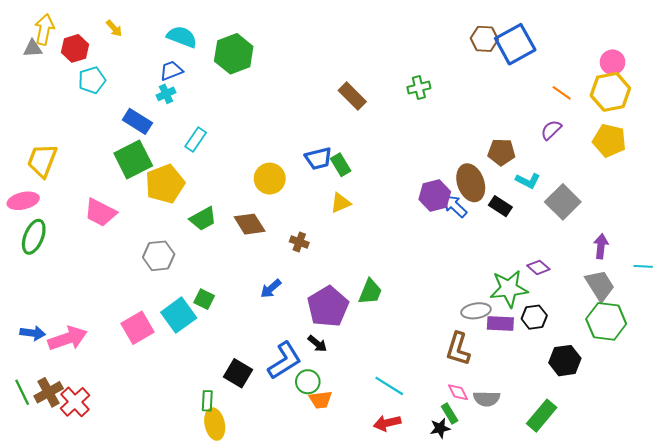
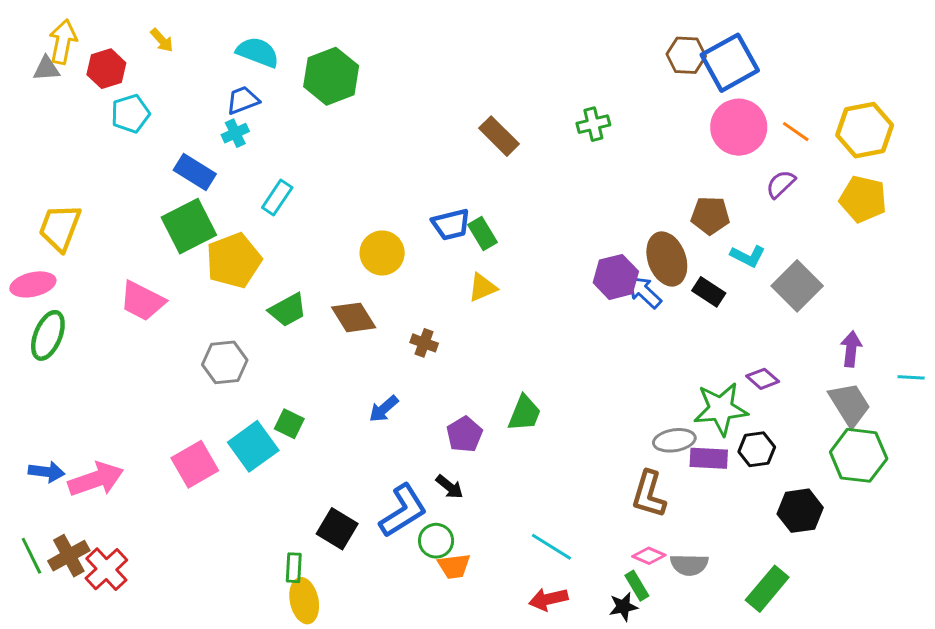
pink circle: (613, 62) -> (739, 127), moved, size x1.6
purple pentagon: (328, 307) -> (465, 434), size x0.6
pink diamond: (458, 392) -> (649, 556), turned -40

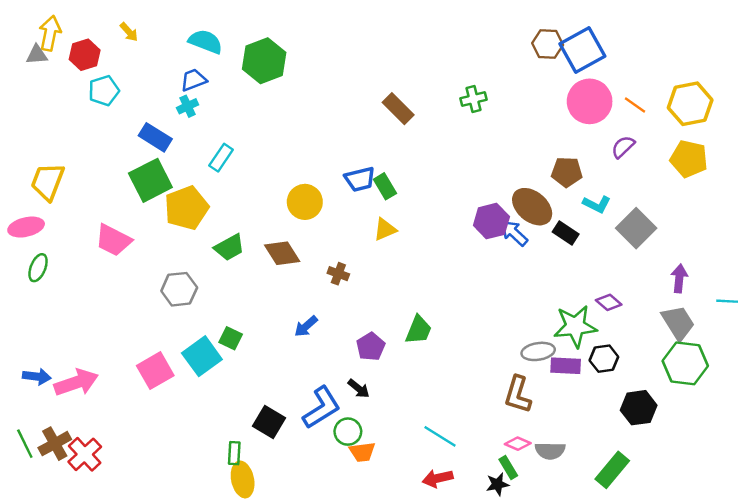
brown ellipse: (667, 259) -> (532, 207), turned -30
green ellipse: (48, 335) -> (38, 268), size x0.7

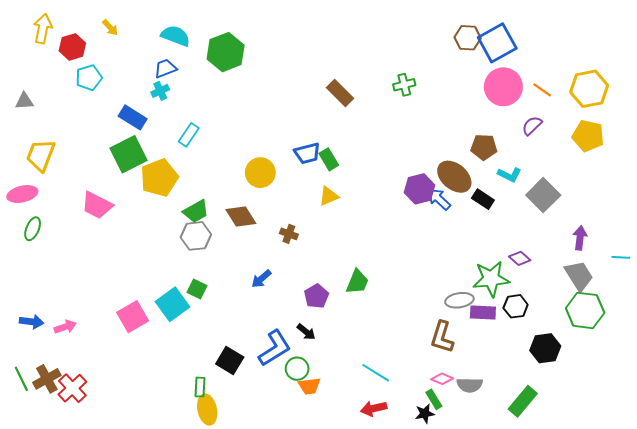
gray triangle: (37, 55) -> (24, 101), moved
gray hexagon: (179, 289) -> (196, 236), moved
pink arrow: (76, 383) -> (65, 327), size x0.6

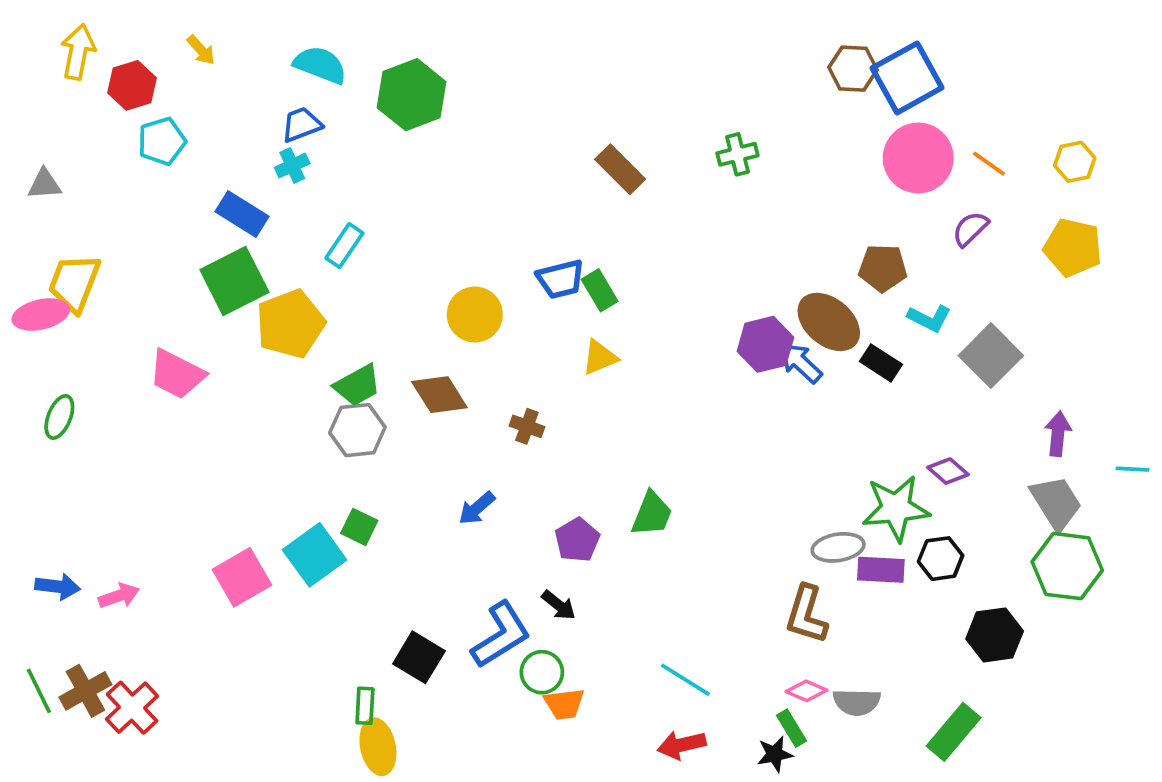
yellow hexagon: (589, 89) -> (1075, 162), size x0.6
pink ellipse: (22, 194) -> (41, 315), moved

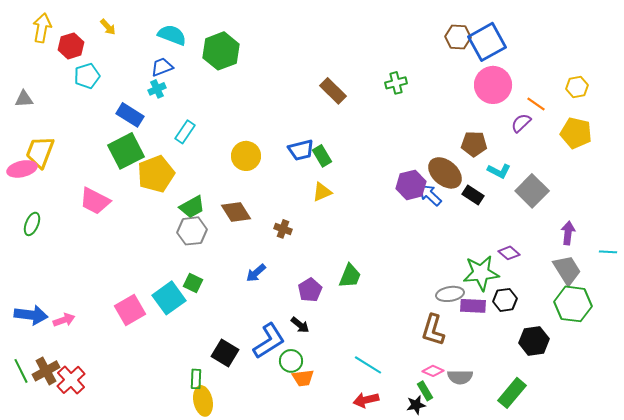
orange line: (989, 164) -> (536, 104), moved
yellow circle: (475, 315) -> (246, 156), moved
blue arrow: (57, 587) -> (31, 315), size x1.4

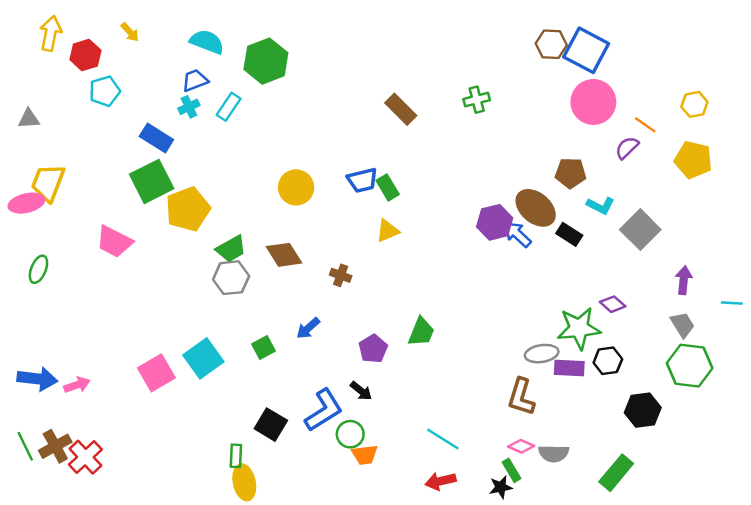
blue square: (487, 42) -> (586, 50), turned -33
cyan rectangle: (185, 132) -> (229, 107), moved
gray trapezoid: (567, 270) -> (682, 325), size x0.7
green square: (193, 283) -> (264, 348), moved, turned 36

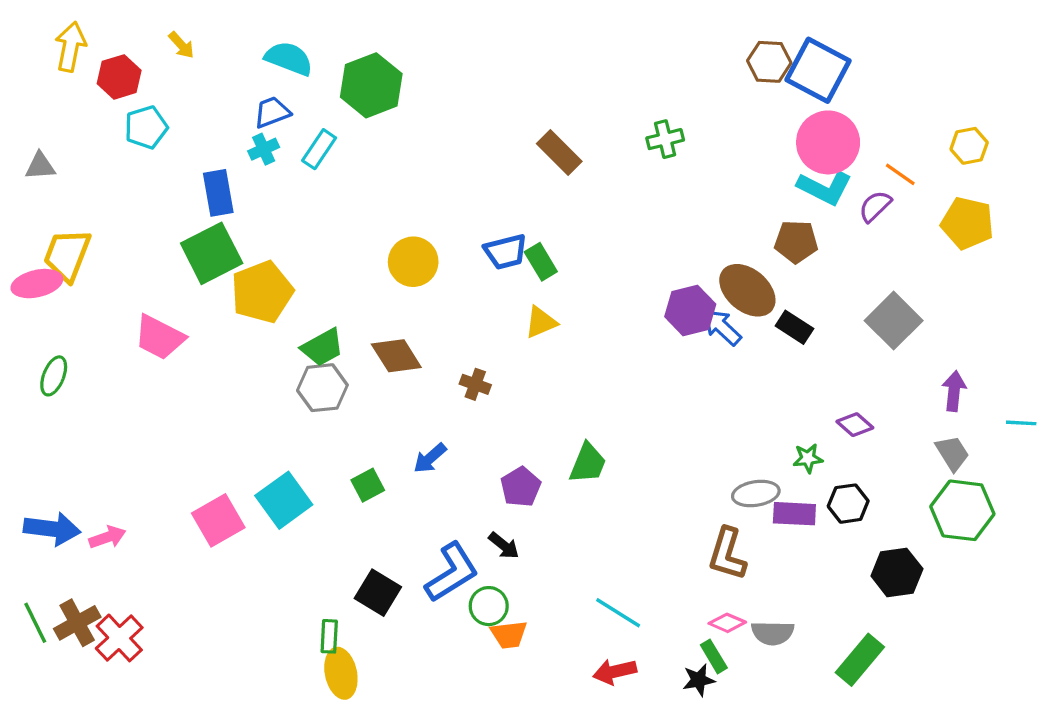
blue rectangle: (156, 138) -> (218, 193), turned 48
cyan L-shape: (601, 205) -> (825, 188), moved, size x1.4
green star: (579, 328) -> (808, 458), size x0.5

